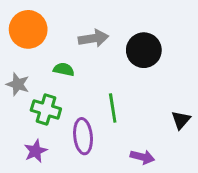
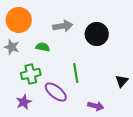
gray star: (18, 84) -> (12, 47), moved
green cross: (46, 109) -> (31, 74), turned -30
purple ellipse: (83, 136) -> (56, 92), turned -45

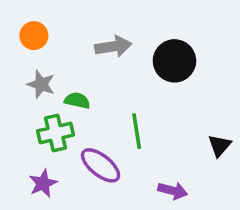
orange circle: (19, 20) -> (34, 36), size x0.6
gray star: (12, 47) -> (41, 84), moved
green semicircle: (43, 47) -> (77, 100), moved

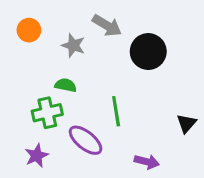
gray arrow: (113, 46) -> (107, 26), moved, turned 40
gray star: (41, 84) -> (73, 45), moved

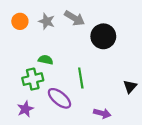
gray star: (73, 45) -> (47, 21), moved

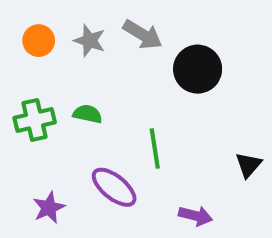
green cross: (33, 79) -> (35, 120), moved

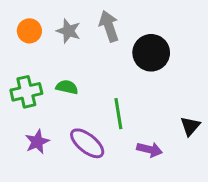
gray arrow: (143, 34) -> (109, 26), turned -140
purple star: (49, 208) -> (37, 142), moved
purple arrow: (196, 216) -> (150, 150), moved

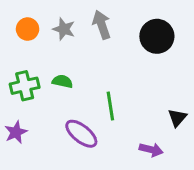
black circle: (151, 53) -> (157, 36), moved
purple star: (37, 142) -> (16, 132), moved
purple arrow: (150, 150) -> (151, 150), moved

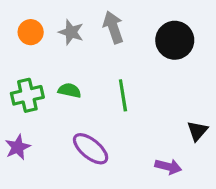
green line: (110, 106) -> (123, 95), moved

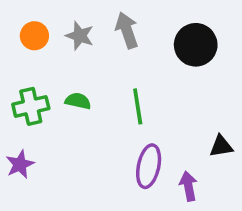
black triangle: (197, 131) -> (221, 146), turned 40
purple ellipse: (91, 149) -> (149, 166), moved, turned 63
purple arrow: (168, 167) -> (188, 186), turned -115

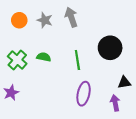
black circle: (196, 45) -> (110, 48), moved
green cross: (31, 106) -> (17, 60), turned -36
purple arrow: (188, 186) -> (115, 103), moved

